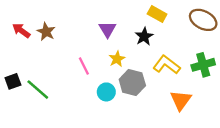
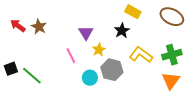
purple triangle: (107, 29) -> (86, 33), moved
orange triangle: (181, 100) -> (171, 81), moved

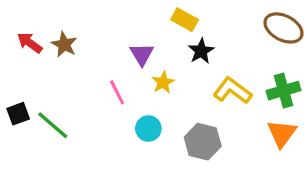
yellow rectangle: (133, 12) -> (185, 20), moved
gray hexagon: (112, 70) -> (203, 142), moved

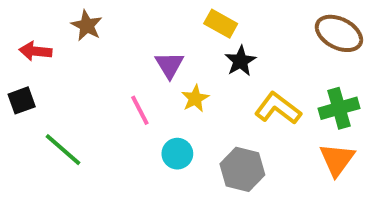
red arrow: (30, 43) -> (35, 51), turned -30
brown star: (64, 44) -> (87, 26), moved
black square: (18, 114) -> (22, 100), moved

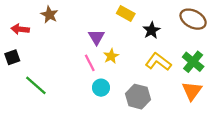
black star: (240, 61) -> (152, 30), moved
green cross: (339, 108) -> (193, 62), turned -35
pink line: (140, 110) -> (90, 63), moved

